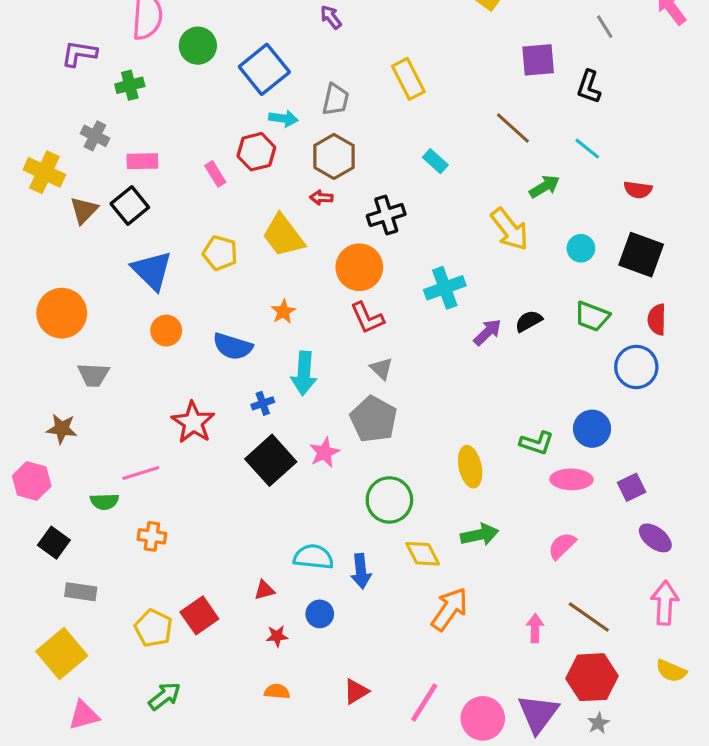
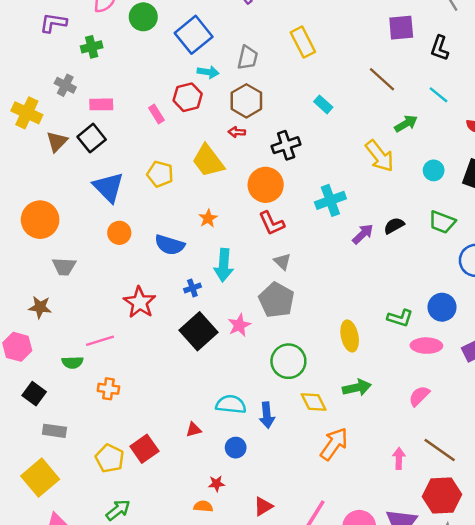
red star: (277, 636) -> (216, 484), moved

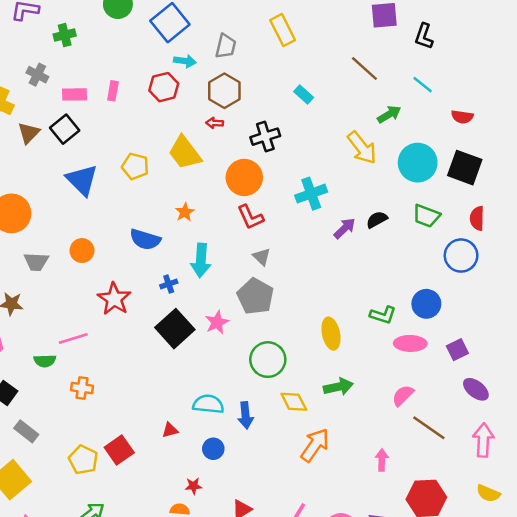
pink rectangle: (156, 114) -> (113, 91), moved, turned 42
cyan circle: (434, 170) -> (418, 163), size x1.8
orange circle: (119, 233) -> (82, 251), moved
gray rectangle: (54, 431) -> (26, 431), turned 30
brown line: (440, 450) -> (429, 428), moved

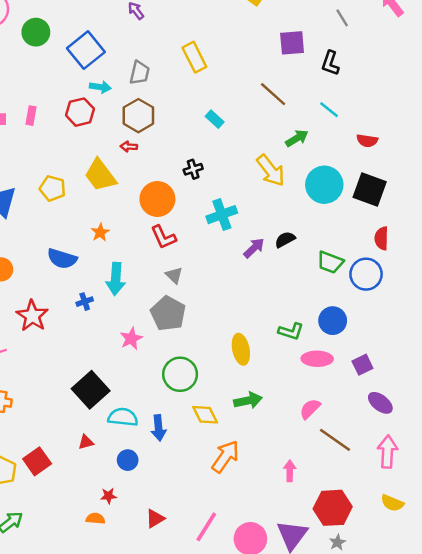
black cross: (265, 137) -> (193, 169), moved, size x0.7
green trapezoid: (426, 216) -> (330, 262), moved
black square: (175, 329) -> (91, 390), moved

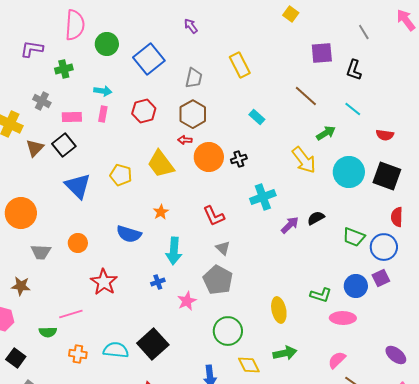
cyan arrow: (100, 87) -> (103, 91), moved
orange circle: (157, 199) -> (209, 157), moved
blue cross: (85, 302) -> (158, 282), moved
purple square: (362, 365) -> (381, 278), moved
cyan semicircle: (123, 417) -> (116, 350), moved

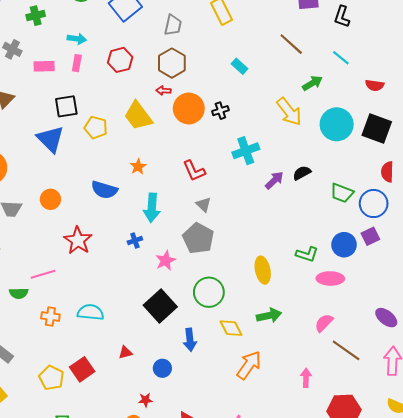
black square: (64, 145) -> (66, 106), moved, turned 30
black square: (153, 344) -> (160, 306), moved

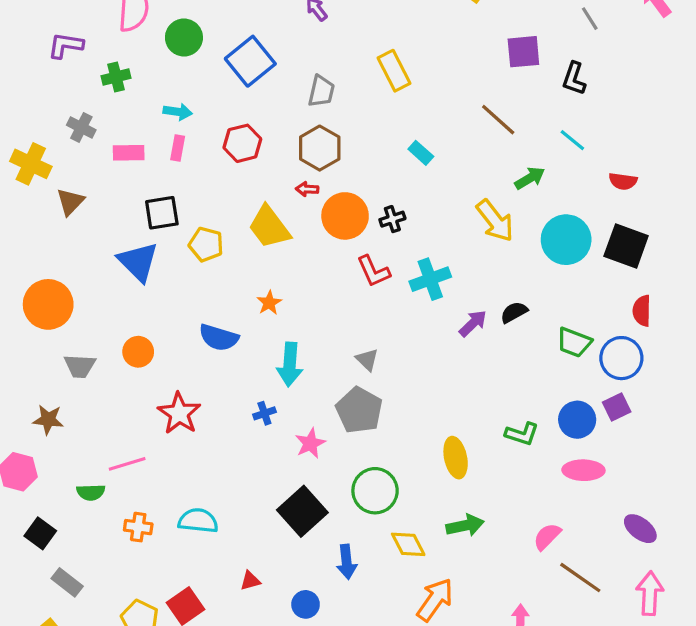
red L-shape: (194, 171) -> (373, 271), moved
pink ellipse: (330, 278) -> (583, 470), moved

